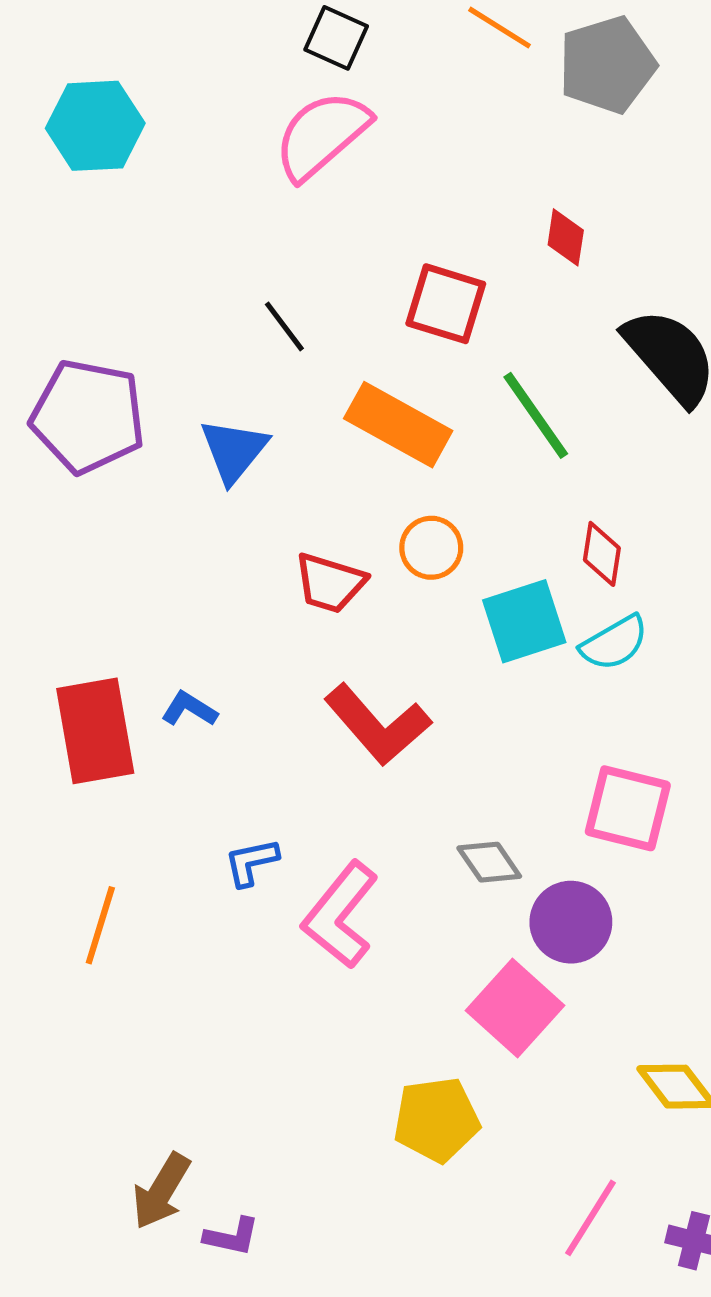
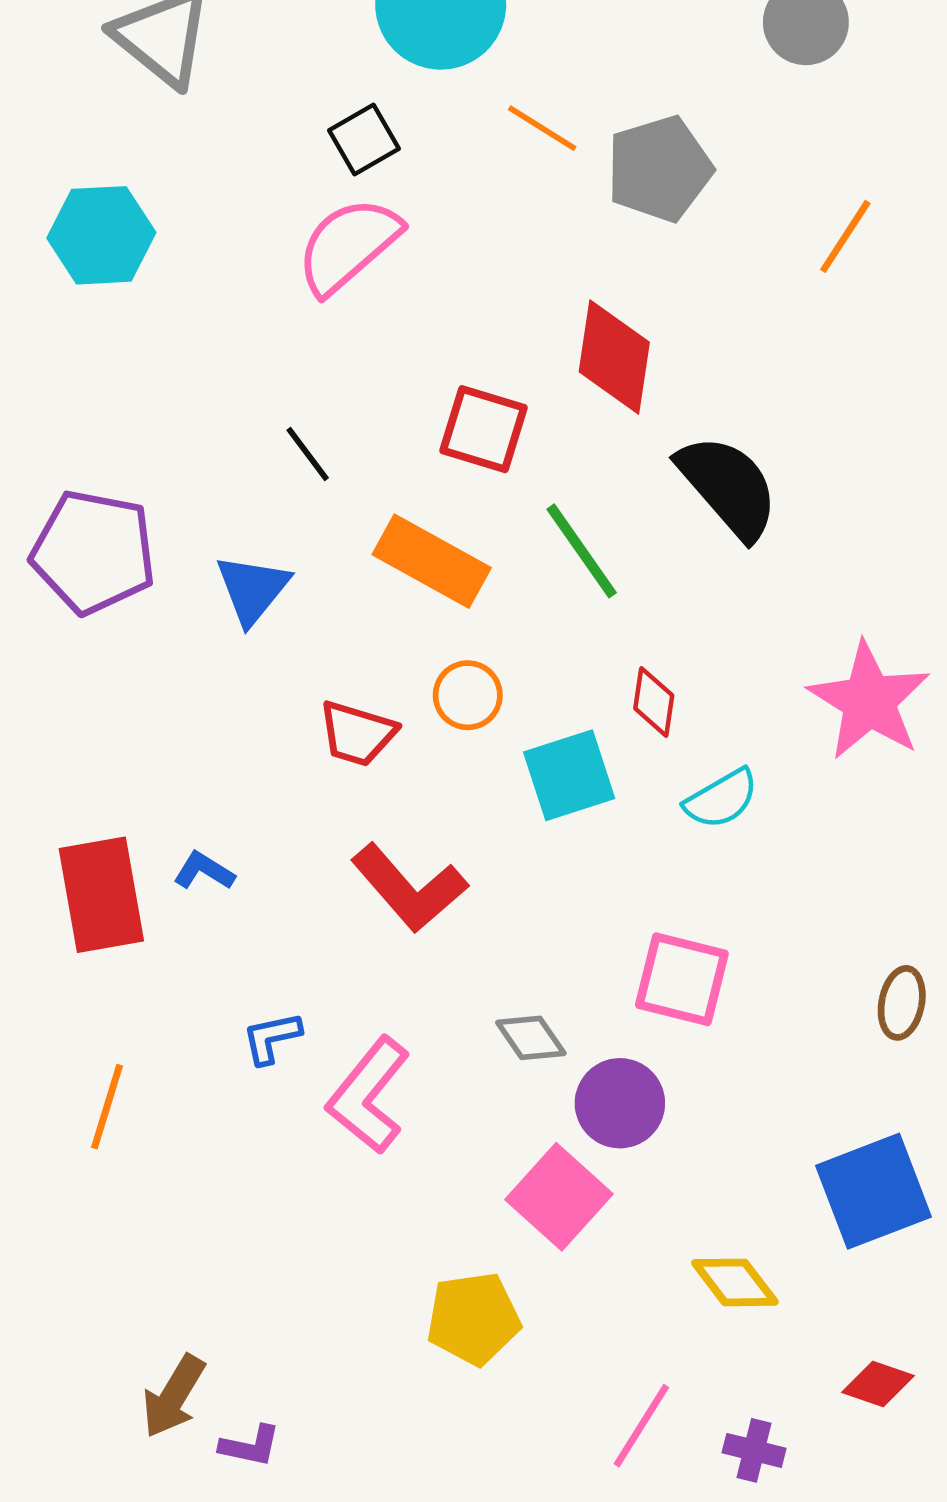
black square: (336, 38) -> (364, 139), turned 36
red diamond: (566, 237) -> (614, 357), size x1.8
cyan semicircle: (614, 643) -> (721, 799), moved

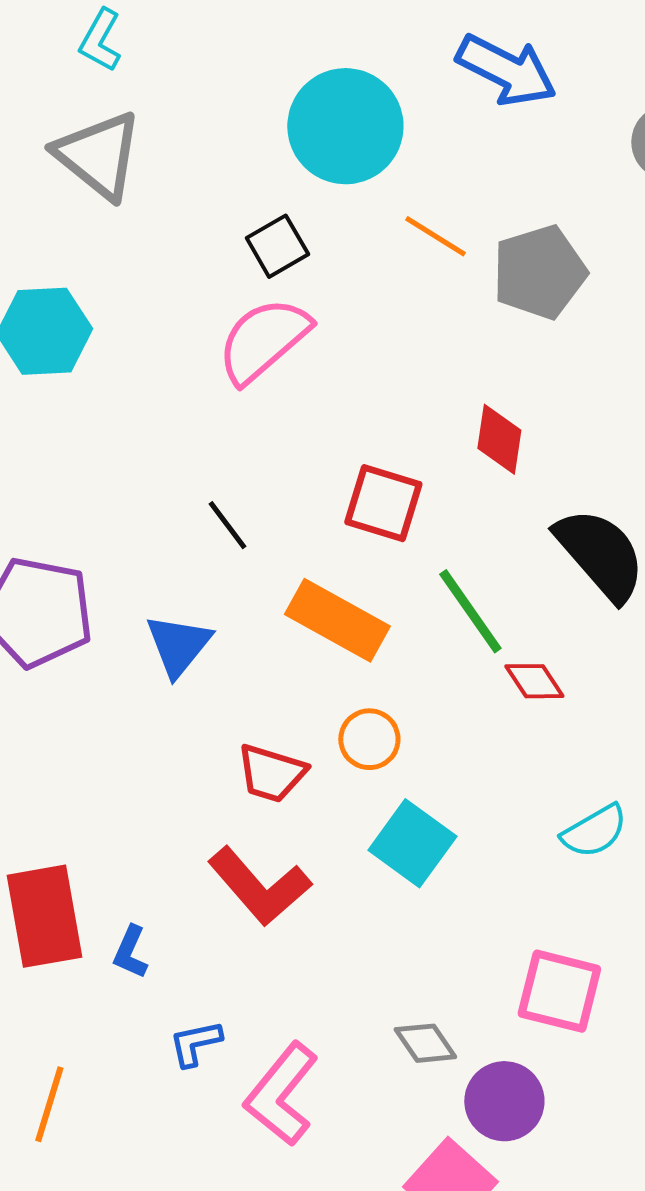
red diamond: (614, 357) -> (499, 439), size x0.7
red diamond: (654, 702) -> (534, 681), moved, turned -42
cyan square: (569, 775) -> (412, 843), moved, turned -36
blue L-shape: (204, 871) -> (130, 952), moved, turned -98
red L-shape: (409, 888) -> (259, 886), moved

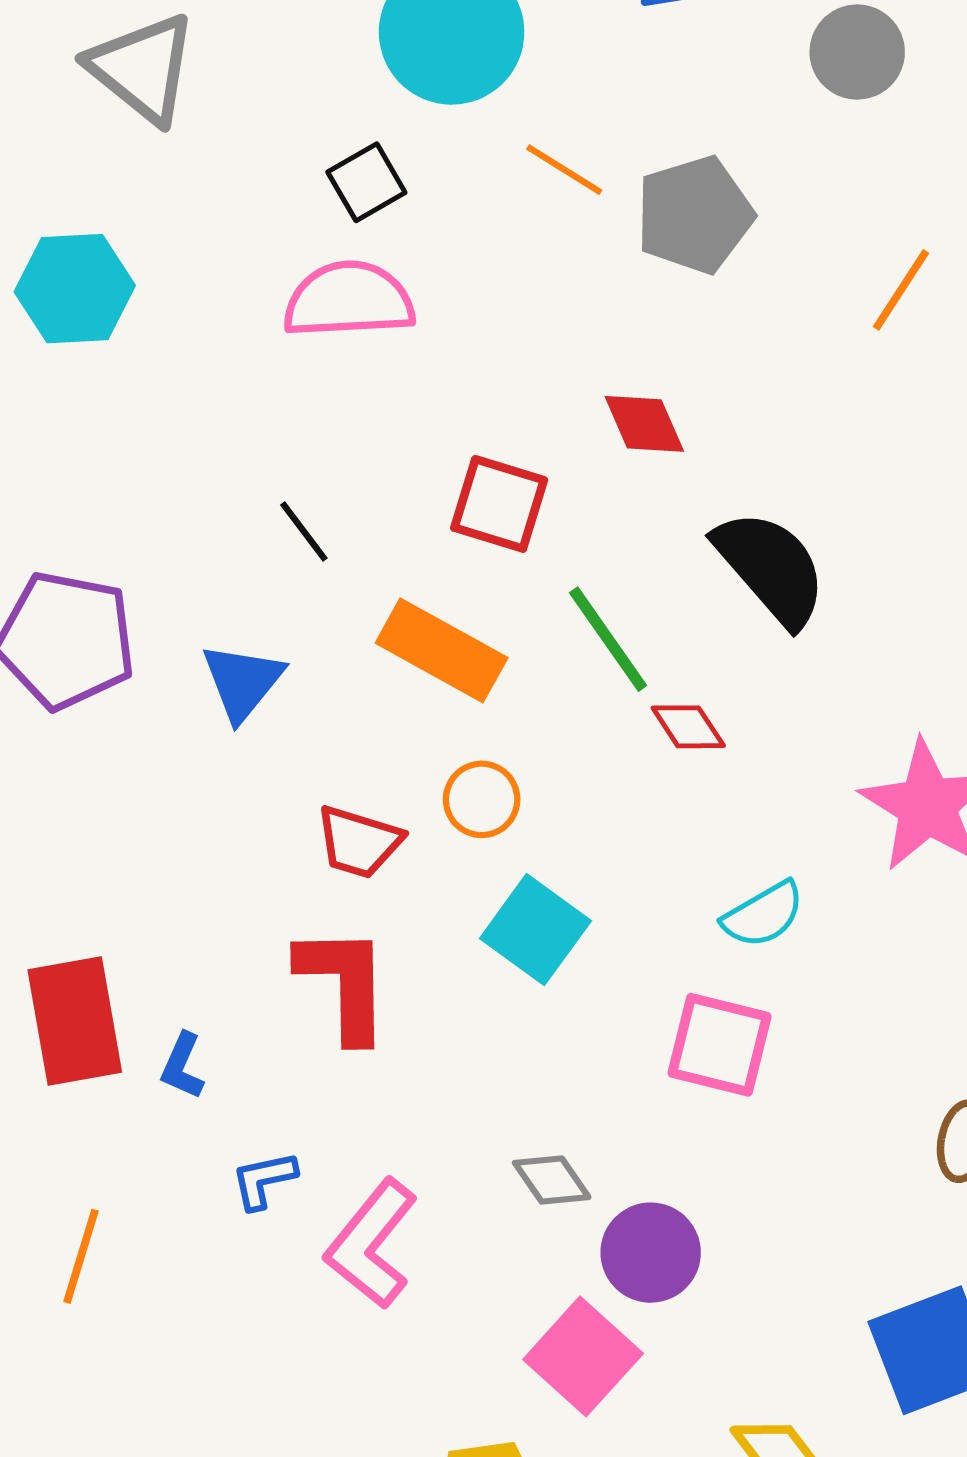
pink semicircle: (263, 340) -> (349, 300), turned 38
red diamond: (499, 439) -> (644, 424), turned -32
red L-shape: (259, 886) -> (344, 983), turned -140
pink square: (559, 991) -> (719, 1045), moved

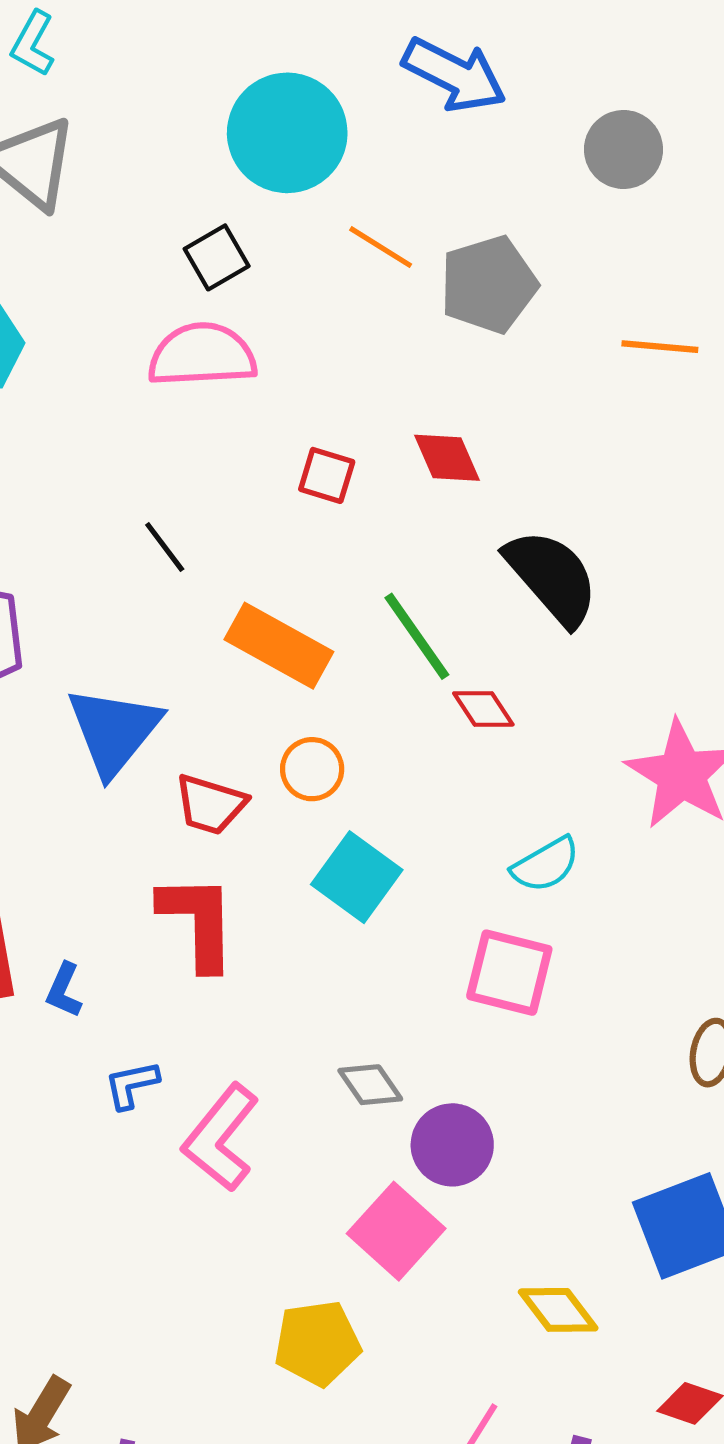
orange line: (901, 290) -> (660, 347), turned 62
red square: (499, 504) -> (327, 475), moved, size x0.7
blue triangle: (242, 682) -> (114, 731), moved, size x1.4

